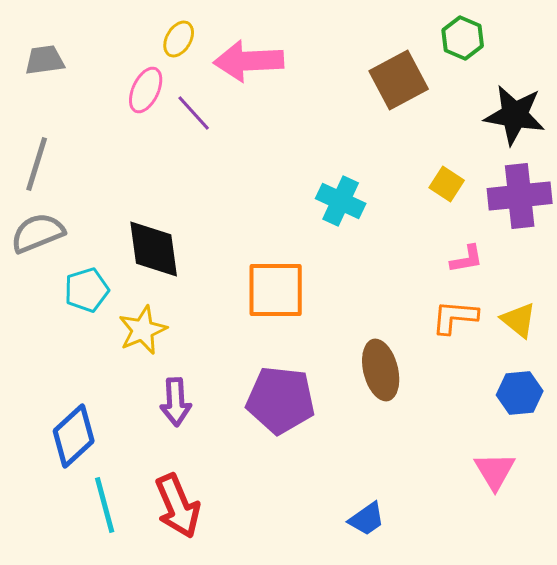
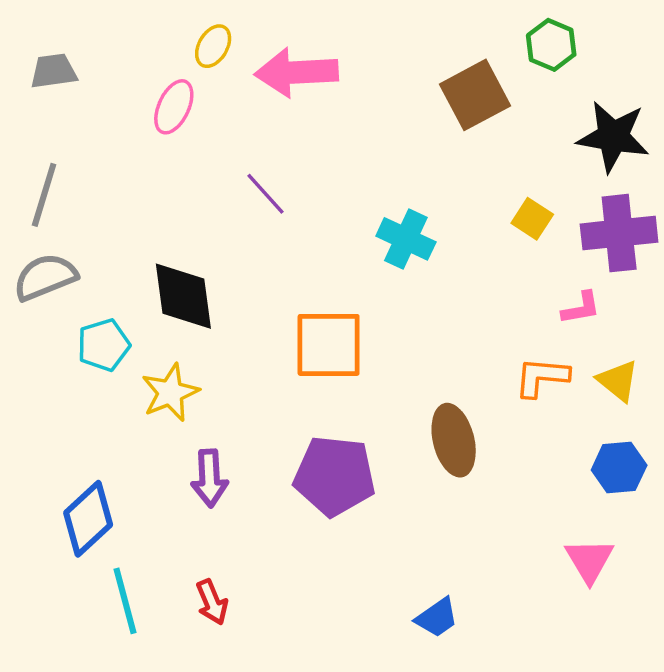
purple line: (194, 113) -> (265, 194), moved
pink L-shape: (467, 259) -> (581, 308), moved
red arrow: (178, 506) -> (212, 602), size x0.6

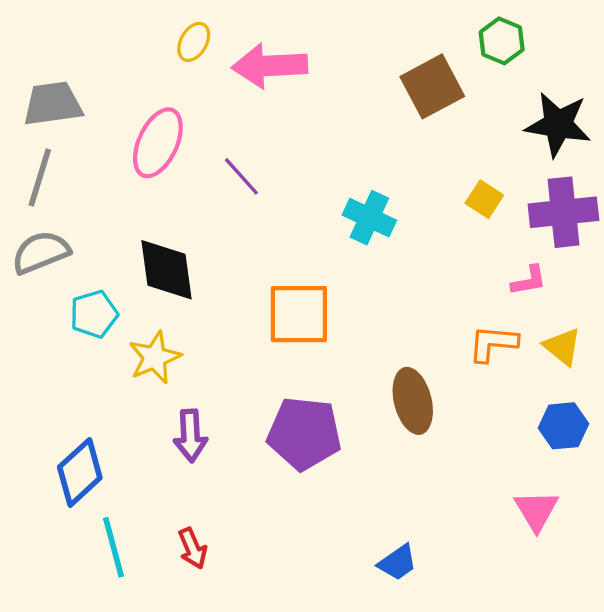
gray trapezoid: (54, 71) -> (53, 104), moved, size x1.4
pink ellipse: (174, 107) -> (158, 143), moved, size x1.4

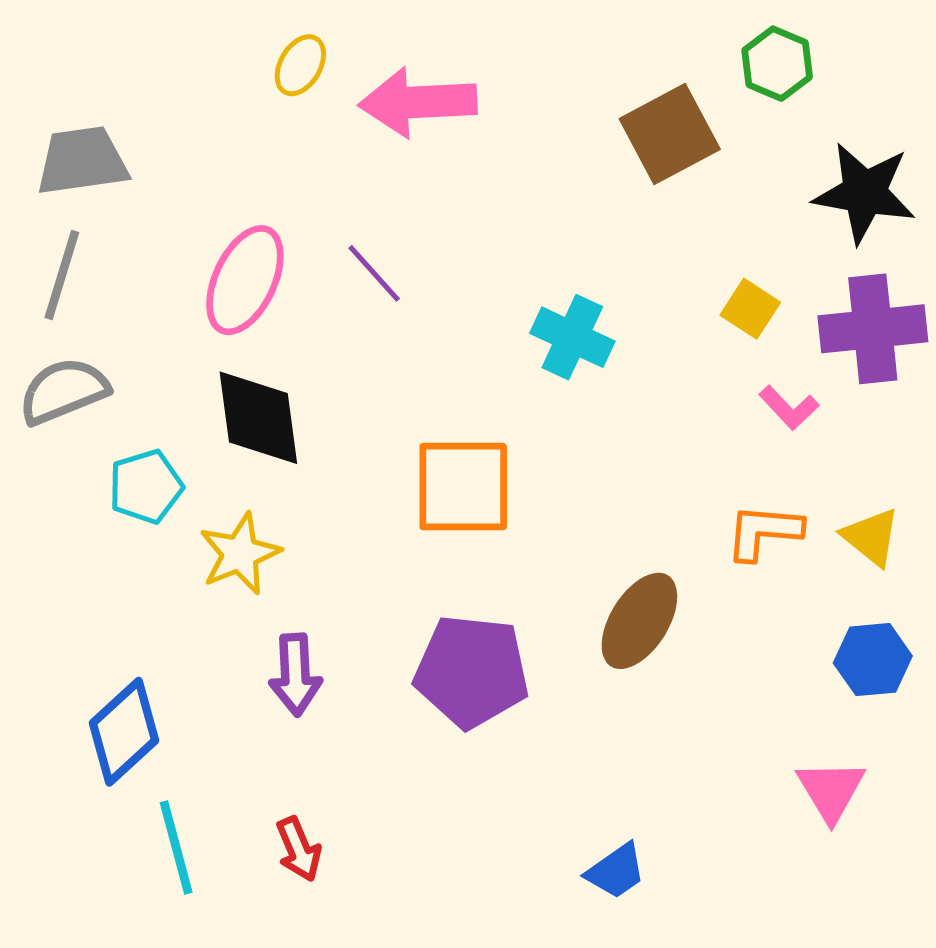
pink ellipse: (158, 143) -> (245, 280), moved
pink L-shape: (529, 281) -> (789, 408), moved, turned 57
brown ellipse: (413, 401) -> (639, 621), turned 46

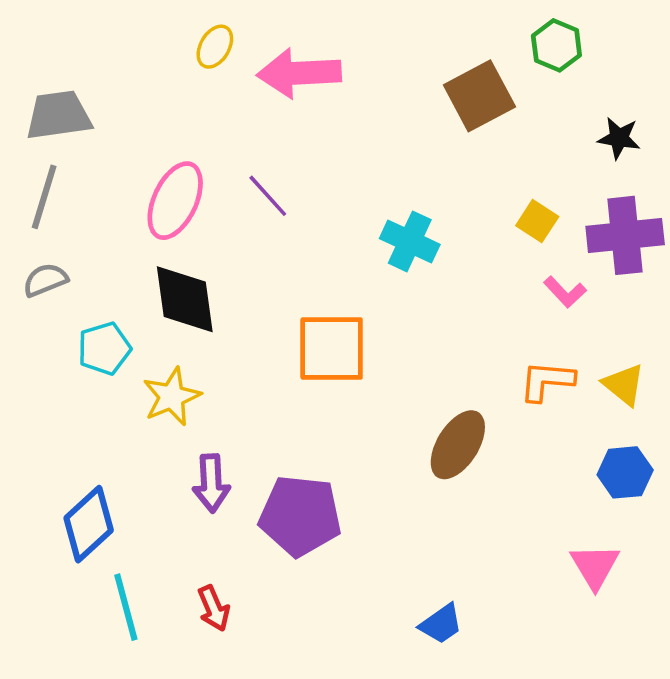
black star: (864, 193) -> (619, 138), size x0.6
gray semicircle: (64, 391) -> (45, 280), size x0.7
purple pentagon: (472, 671) -> (300, 516), moved

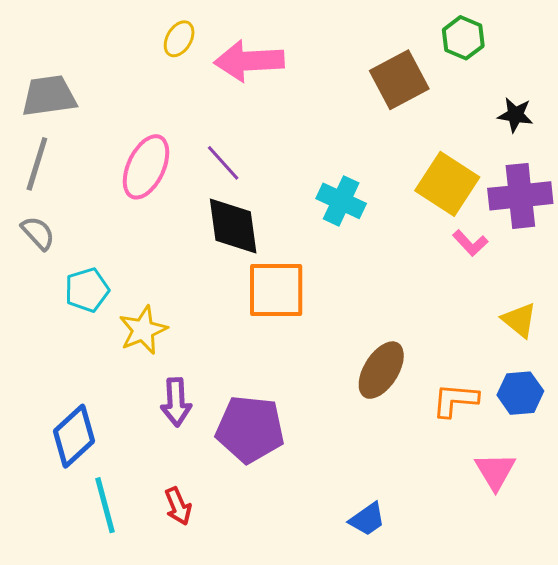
yellow square: (537, 221) -> (447, 184), size x1.8
gray semicircle: (45, 280) -> (38, 233), turned 69
black diamond: (185, 299) -> (233, 226), moved
orange L-shape: (547, 381) -> (455, 400), moved

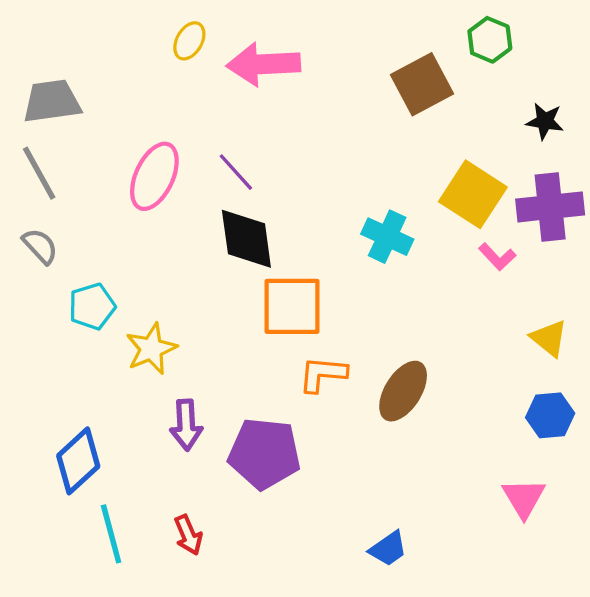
gray line: (37, 164) -> (39, 173), turned -46
cyan cross: (341, 201) -> (387, 237), moved
orange L-shape: (455, 400) -> (323, 374), moved

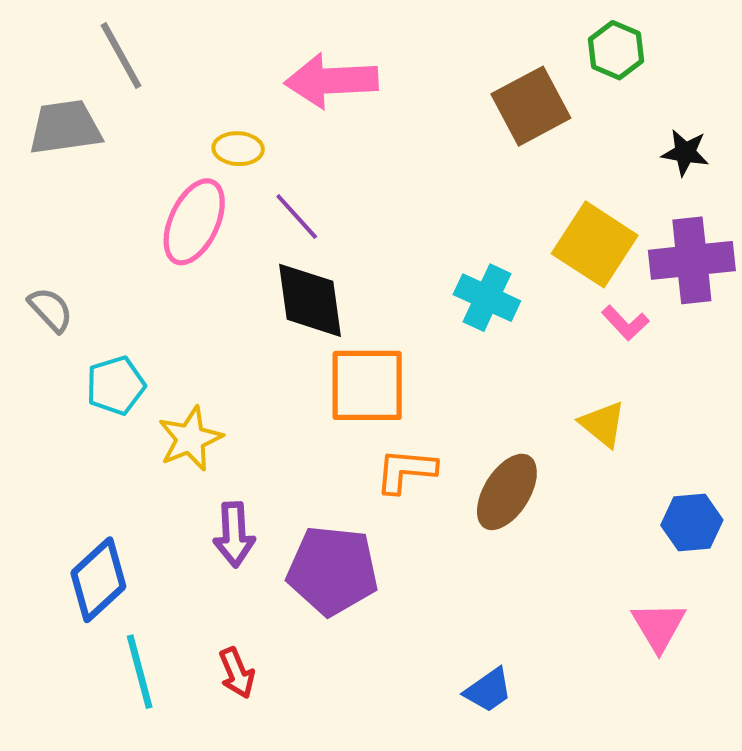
yellow ellipse: (189, 41) -> (238, 149), moved, turned 63
gray line: (39, 173) -> (121, 55), moved
yellow triangle: (549, 338) -> (603, 424), moved

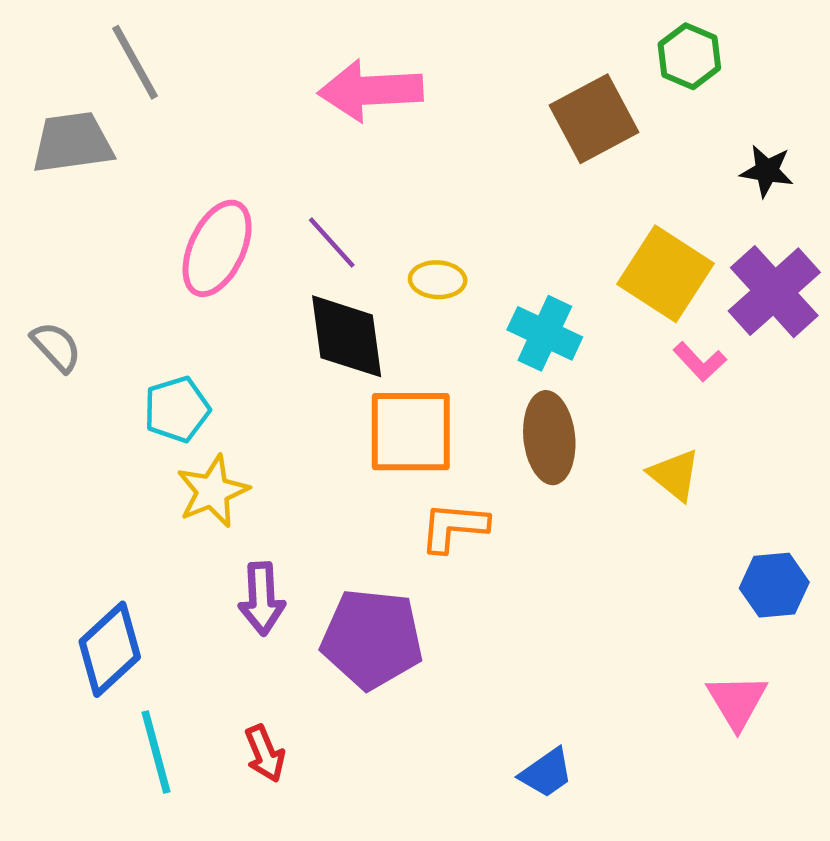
yellow ellipse: (238, 149) -> (438, 280), moved
purple cross: (692, 260) -> (774, 292), turned -36
cyan pentagon: (116, 385) -> (177, 409), moved
brown ellipse: (507, 492) -> (549, 438), moved, turned -38

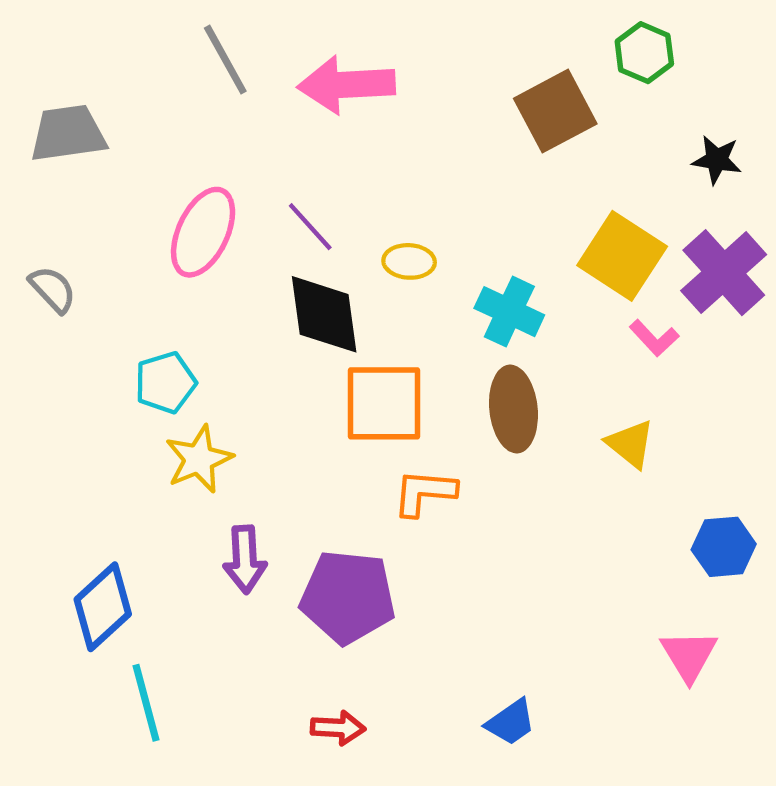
gray line: (135, 62) -> (225, 60), moved
gray semicircle: (56, 347) -> (53, 289), moved
red arrow: (265, 753) -> (338, 728), moved, turned -64

